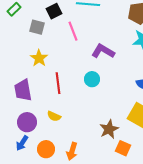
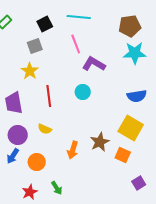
gray square: (37, 27) -> (35, 46), moved, turned -35
pink line: (73, 31) -> (76, 44), moved
orange square: (123, 148) -> (123, 155), moved
orange arrow: (72, 151) -> (73, 150), moved

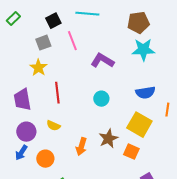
pink line: (76, 44) -> (72, 41), moved
cyan circle: (83, 92) -> (101, 99), moved

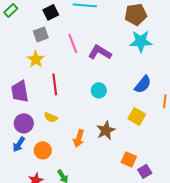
pink line: (72, 41) -> (73, 43), moved
blue semicircle: (145, 93) -> (143, 84), turned -42
yellow square: (139, 125) -> (137, 116), size x0.7
orange square: (131, 152) -> (129, 159), moved

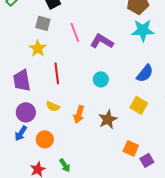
gray square: (41, 34) -> (43, 23), turned 35
orange arrow: (79, 138) -> (79, 114), moved

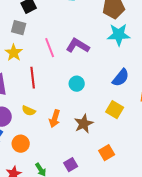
pink line: (75, 32) -> (50, 48), moved
orange square: (131, 148) -> (107, 153), turned 35
purple square: (147, 160) -> (71, 165), moved

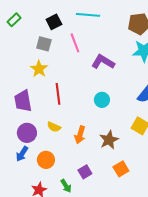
pink line: (50, 48) -> (75, 43), moved
orange square: (107, 153) -> (121, 169), moved
purple square: (71, 165) -> (85, 172), moved

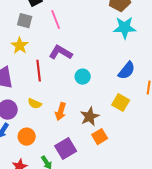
purple L-shape: (103, 62) -> (61, 53), moved
orange square: (121, 169) -> (100, 137), moved
purple square: (85, 172) -> (66, 149), size x1.5

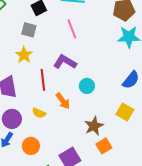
pink line: (56, 20) -> (72, 29), moved
orange arrow: (61, 112) -> (63, 101), moved, turned -54

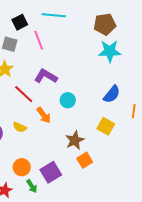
pink line: (72, 29) -> (39, 40), moved
red line: (43, 80) -> (24, 94), turned -40
orange circle: (31, 146) -> (22, 167), moved

